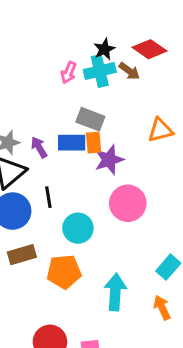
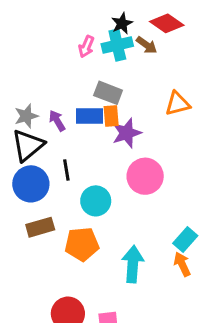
orange arrow: (162, 308) -> (182, 264), moved

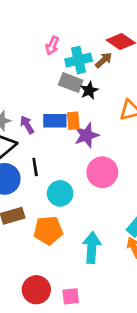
black star: (122, 23) -> (89, 90), moved
brown arrow: (147, 45) -> (104, 60), turned -78
pink arrow: (86, 47) -> (52, 46), moved
gray rectangle: (108, 93) -> (71, 83), moved

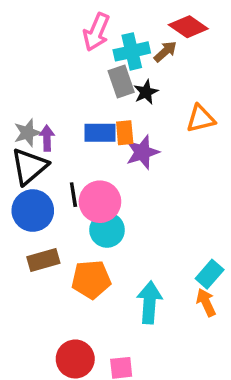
pink arrow: (52, 46) -> (96, 32), size x1.5
gray rectangle: (71, 83) -> (121, 82), turned 50
purple arrow: (27, 125) -> (47, 138), moved, turned 30
pink circle: (102, 172) -> (100, 202), moved

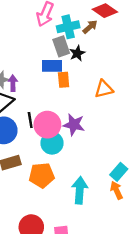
orange triangle: (201, 119) -> (104, 89), moved
blue rectangle: (100, 133) -> (52, 66), moved
purple star: (142, 152) -> (74, 125), moved, turned 30

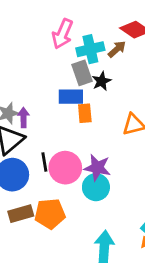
cyan circle: (52, 143) -> (96, 187), moved
orange pentagon: (42, 175) -> (50, 214), moved

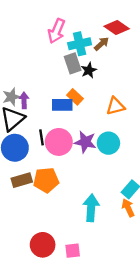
blue rectangle: (71, 97) -> (62, 105), moved
orange rectangle: (85, 113) -> (75, 97), turned -42
cyan circle: (96, 187) -> (108, 143), moved

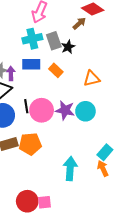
cyan cross: (80, 44) -> (32, 39), moved
blue rectangle: (62, 105) -> (31, 64), moved
pink square: (73, 251) -> (45, 202), moved

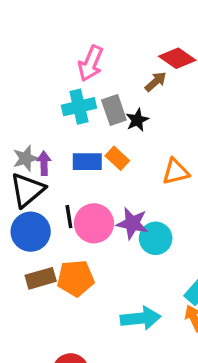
blue rectangle: (31, 64) -> (87, 162), moved
cyan circle: (85, 111) -> (156, 238), moved
cyan arrow: (70, 169) -> (141, 318), turned 80

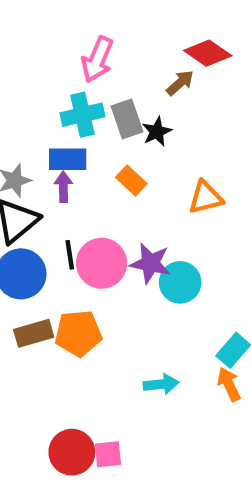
blue rectangle: (87, 162) -> (68, 159), moved
purple arrow: (44, 163) -> (63, 187), moved
cyan arrow: (141, 318) -> (161, 384), size x0.7

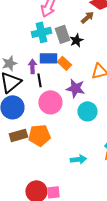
blue rectangle: (68, 159) -> (48, 58), moved
black line: (70, 255) -> (39, 80), moved
purple star: (150, 263) -> (75, 88), moved

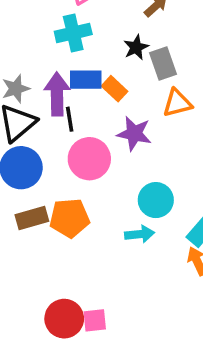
gray rectangle: (62, 34) -> (163, 64), moved
purple arrow: (32, 66) -> (57, 94), size x1.6
cyan circle: (87, 111) -> (156, 200), moved
cyan arrow: (78, 159) -> (140, 234), moved

